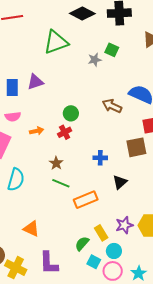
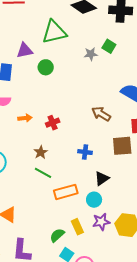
purple triangle: (35, 82) -> (25, 50), moved
brown arrow: (112, 106) -> (101, 114), moved
green circle: (71, 113) -> (46, 67), moved
cyan circle: (114, 251) -> (94, 200), moved

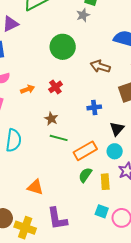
gray star: (91, 54) -> (83, 15), moved
green circle: (46, 67) -> (63, 47), moved, size x1.6
yellow rectangle: (77, 227) -> (105, 182), turned 35
green semicircle: (57, 235) -> (85, 175), moved

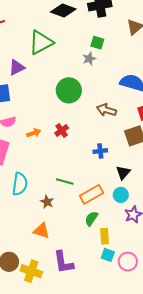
brown star: (51, 119) -> (47, 202), moved
yellow rectangle: (105, 182) -> (105, 236), moved

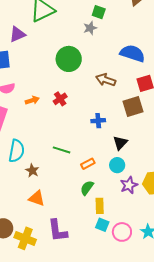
orange rectangle: (91, 194) -> (88, 164), size x0.6
brown star: (47, 202) -> (32, 171), moved

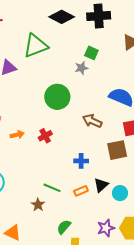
green line: (62, 150) -> (52, 188), moved
orange rectangle: (88, 164) -> (81, 191), moved
cyan circle: (117, 165) -> (120, 193), moved
brown star: (32, 171) -> (38, 205), moved

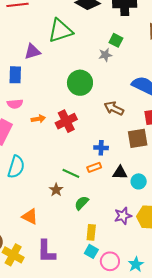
red cross: (45, 136) -> (66, 121), size x1.5
black triangle: (101, 185) -> (120, 173), turned 42
orange rectangle: (81, 191) -> (94, 167), moved
green semicircle: (64, 227) -> (82, 203), moved

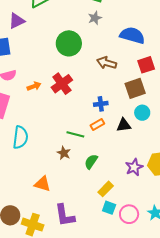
gray star: (105, 55) -> (95, 18), moved
cyan circle: (139, 181) -> (142, 113), moved
yellow rectangle: (91, 232) -> (106, 189), turned 49

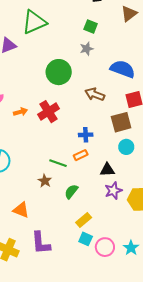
black triangle: (124, 125) -> (107, 170), moved
purple star: (134, 167) -> (113, 191), moved

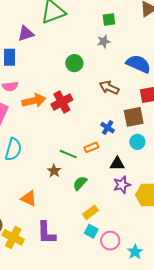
green square: (91, 26) -> (109, 20), turned -32
green circle: (59, 72) -> (74, 63), size x0.7
orange arrow: (20, 112) -> (34, 101), size x1.6
blue cross: (86, 135) -> (108, 128), moved, turned 32
cyan star: (131, 248) -> (135, 252), moved

